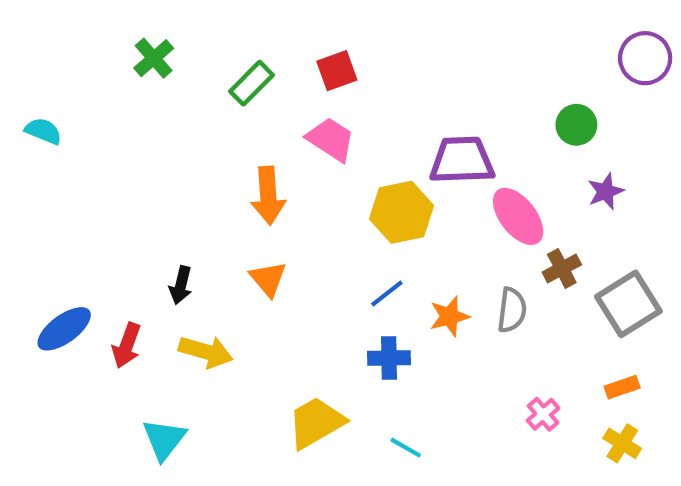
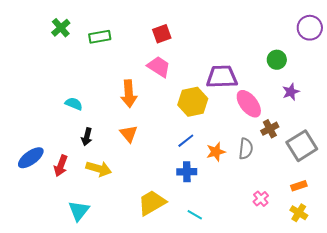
green cross: (154, 58) -> (61, 28), moved
green rectangle: (252, 83) -> (100, 37), moved, turned 35
cyan semicircle: (43, 131) -> (74, 104), moved

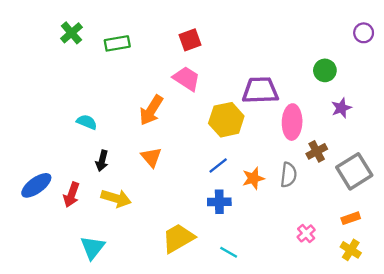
purple circle: (310, 28) -> (364, 33), size x0.7
orange arrow: (129, 94) -> (151, 110), turned 36
pink ellipse: (249, 104) -> (292, 122), turned 40

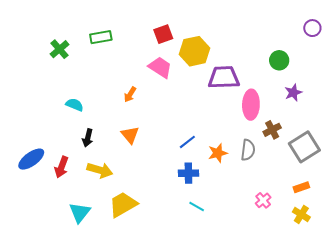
green cross: (71, 33) -> (59, 49), moved
orange arrow: (151, 110) -> (130, 95), size x0.6
yellow hexagon: (226, 120) -> (195, 51), moved
yellow trapezoid: (178, 238) -> (123, 204), moved
cyan line: (229, 252) -> (197, 206), moved

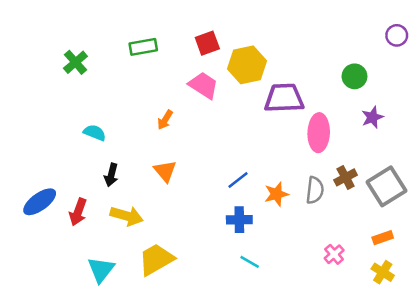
green rectangle: (101, 37) -> (143, 47), moved
brown cross: (272, 130) -> (346, 177), moved

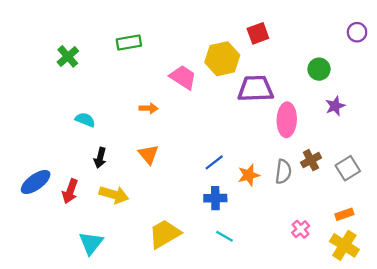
red square: (207, 43) -> (258, 33), moved
orange arrow: (165, 120) -> (148, 108), turned -120
gray square: (386, 186) -> (348, 168), size x0.7
yellow trapezoid: (156, 259) -> (165, 234), moved
yellow cross: (383, 272) -> (344, 245), size x1.4

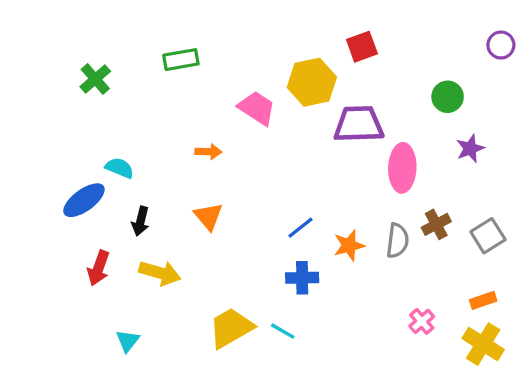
blue ellipse: (36, 182) -> (84, 200), moved
cyan line: (225, 236) -> (283, 331), moved
cyan triangle: (91, 243) -> (128, 341), size x0.7

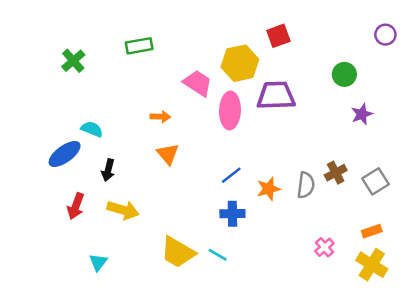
pink ellipse: (402, 168) -> (230, 110), moved
orange triangle: (208, 216) -> (168, 154), moved
yellow trapezoid: (231, 328) -> (178, 252), turned -120

